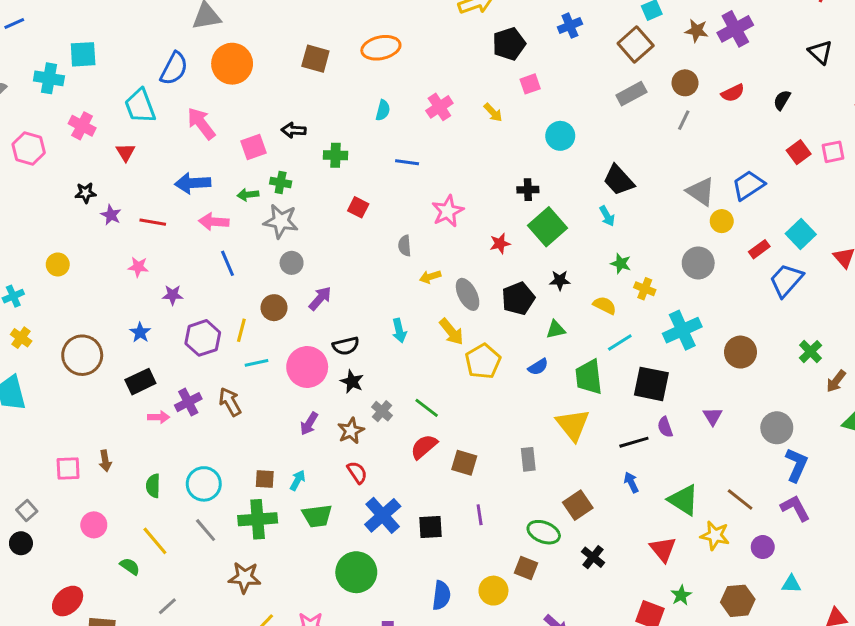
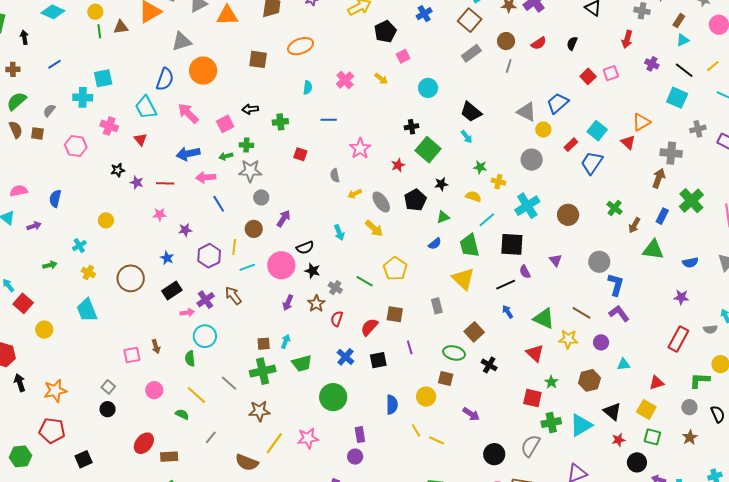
yellow pentagon: (483, 361) -> (395, 269), moved
red semicircle: (424, 447) -> (369, 327), moved
red semicircle: (357, 472) -> (337, 319), moved, turned -119
cyan circle: (204, 484) -> (205, 336), moved
blue cross: (383, 515) -> (345, 357), size x0.7

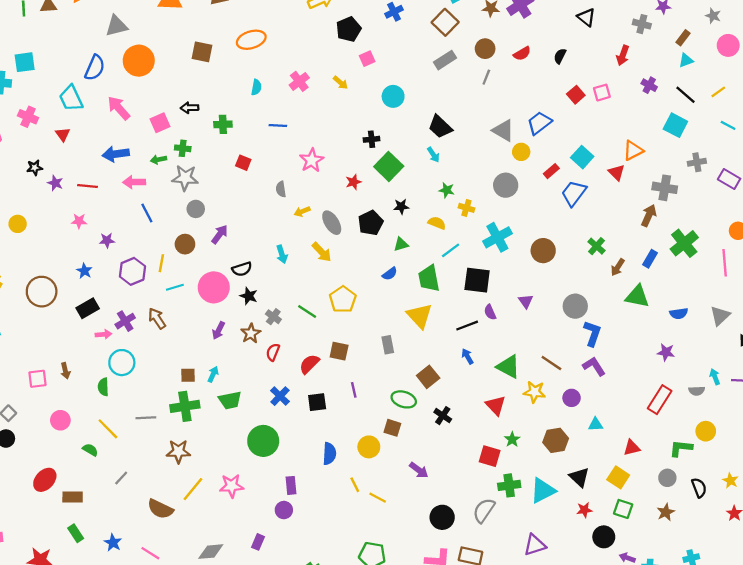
gray line: (229, 383) -> (146, 418), turned -48

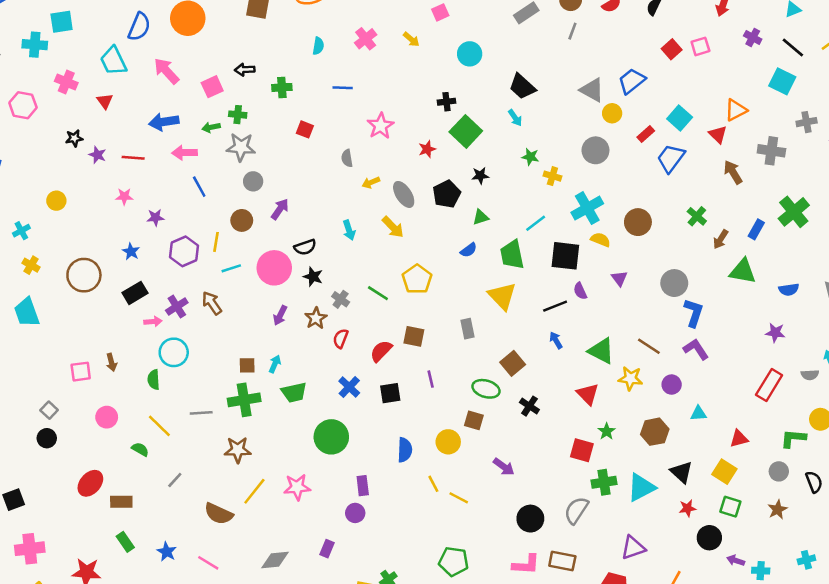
brown arrow: (649, 215) -> (733, 172), moved, turned -55
yellow semicircle: (437, 223) -> (600, 240), moved

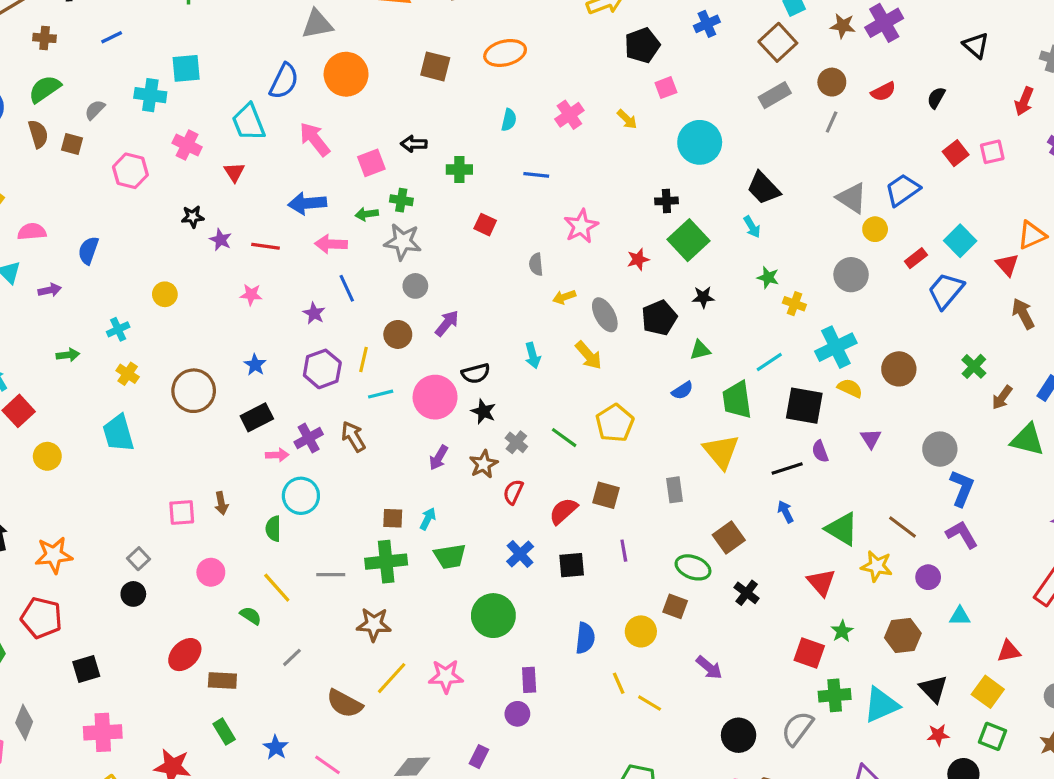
cyan circle: (470, 54) -> (700, 142), size x1.4
purple star: (155, 218) -> (314, 313), moved, turned 30

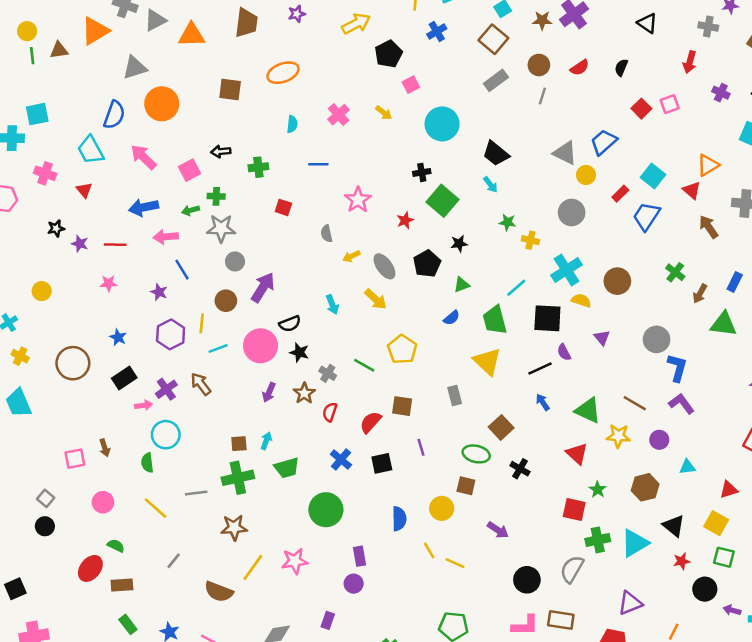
purple arrow: (447, 323) -> (263, 287), size x1.4
green semicircle: (251, 616) -> (116, 546), moved

